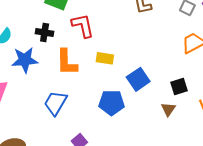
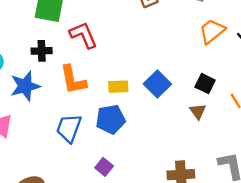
yellow rectangle: (105, 58) -> (118, 87), moved
black square: (179, 87) -> (205, 84), turned -36
blue pentagon: (112, 103) -> (111, 119), moved

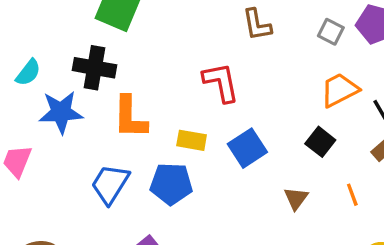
red L-shape: (83, 35) -> (221, 82), moved
black cross: (42, 51) -> (95, 68), size x1.4
black square: (205, 84) -> (320, 142), moved

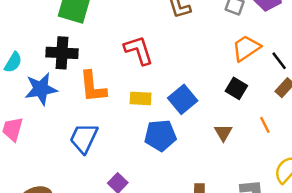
red L-shape: (221, 82) -> (139, 50), moved
blue pentagon: (171, 184) -> (160, 135), moved

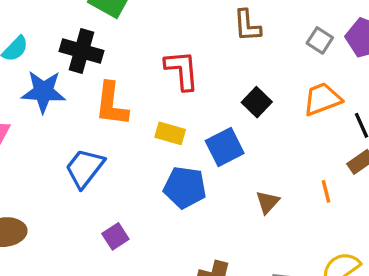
black square: (236, 88) -> (257, 102), moved
orange line: (265, 125) -> (326, 191), moved

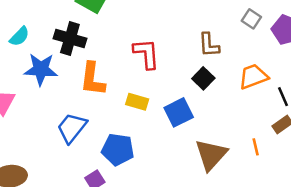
brown L-shape: (247, 26) -> (209, 45), moved
gray square: (320, 40) -> (251, 19), moved
blue pentagon: (185, 187) -> (118, 149), moved
brown triangle: (268, 202) -> (211, 155), size x1.8

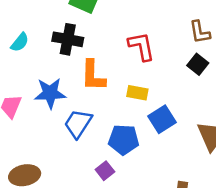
blue star: (41, 69) -> (50, 93), moved
blue square: (179, 112) -> (162, 119), moved

